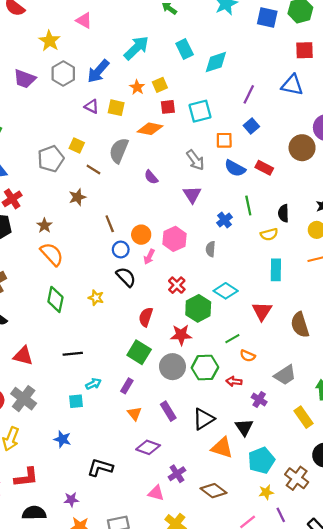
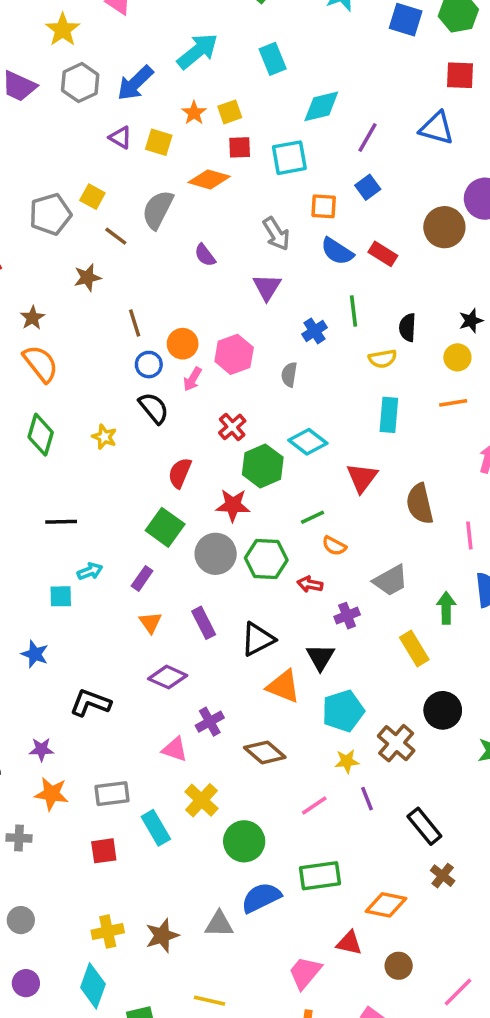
cyan diamond: (216, 62) -> (321, 106), moved
purple cross: (259, 400) -> (347, 616), turned 32

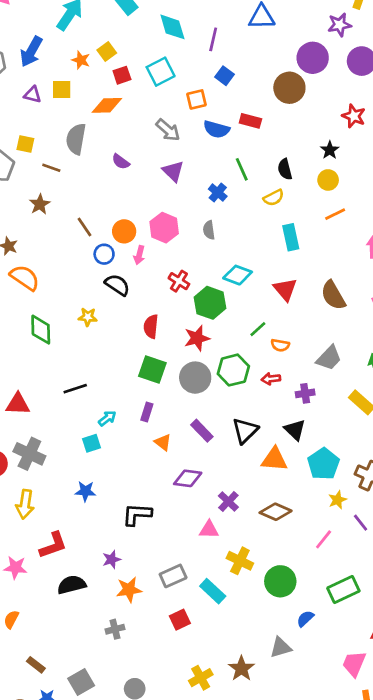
cyan diamond: (321, 106) -> (172, 27), turned -76
purple cross: (347, 616) -> (305, 393), turned 30
blue semicircle: (261, 898) -> (305, 619), size x0.6

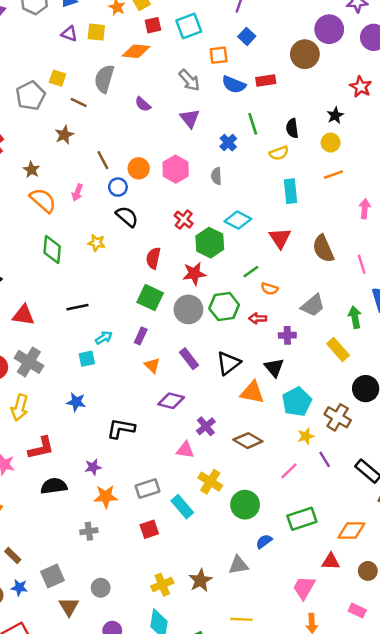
red rectangle: (250, 121) -> (266, 81), turned -30
pink arrow: (139, 255) -> (77, 192), moved

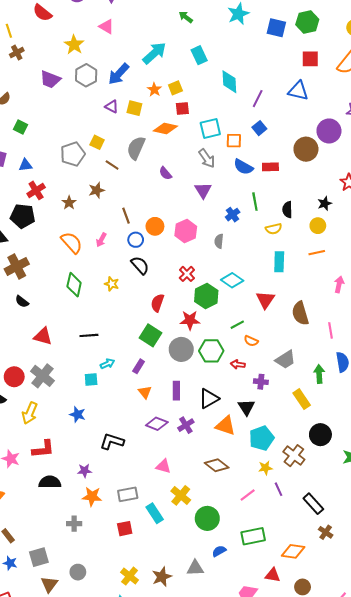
cyan square: (189, 26) -> (210, 129), moved
brown star: (31, 170) -> (69, 203), moved
purple rectangle: (189, 359) -> (176, 391), turned 30
purple cross: (206, 426) -> (186, 425), moved
yellow cross: (162, 585) -> (130, 576), turned -36

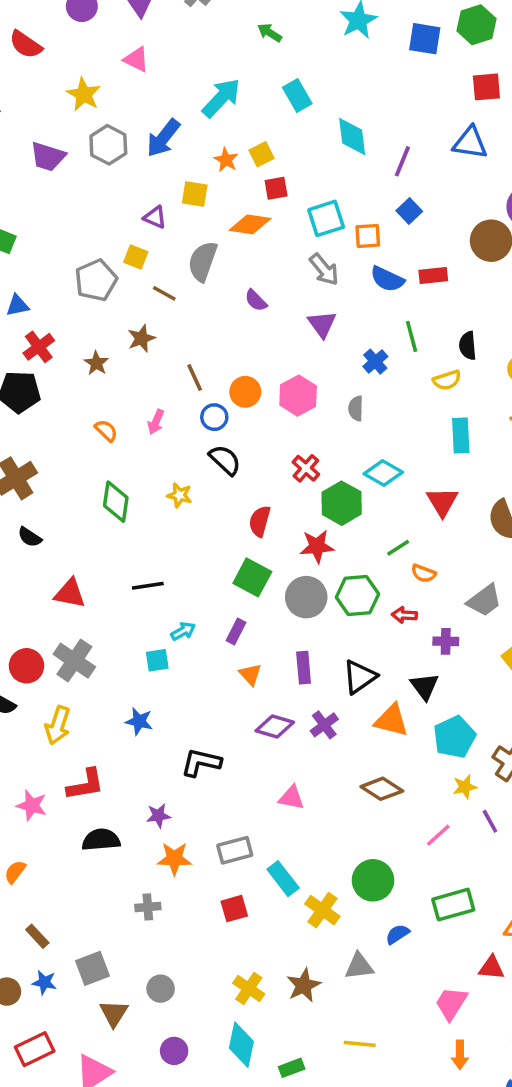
purple triangle: (112, 106) -> (155, 217), moved
orange semicircle: (72, 243) -> (106, 431), size x0.6
yellow cross: (181, 495) -> (322, 910), moved

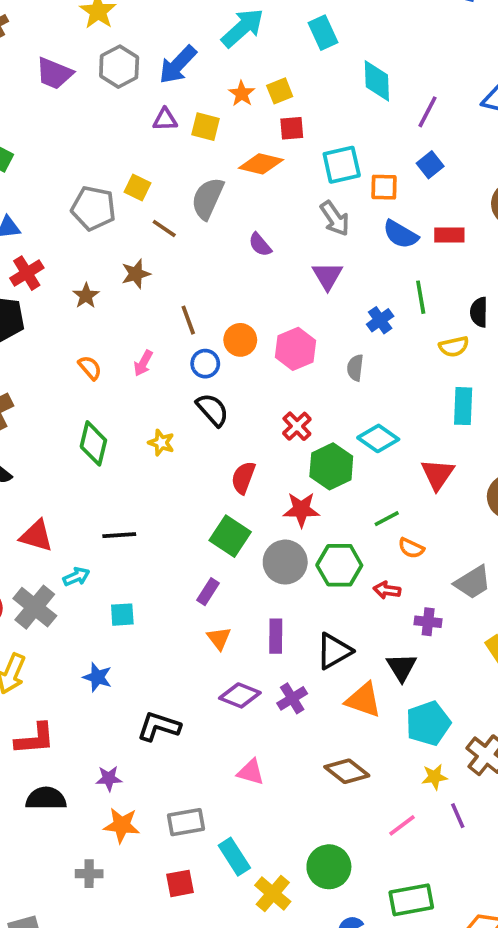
purple triangle: (155, 217) -> (165, 120), moved, turned -30
gray pentagon: (96, 280) -> (93, 208), turned 30
cyan arrow: (183, 631) -> (76, 577), moved

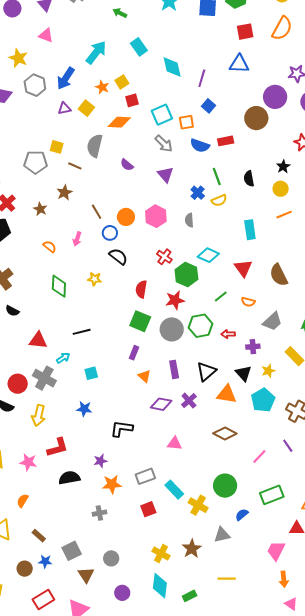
yellow square: (205, 127) -> (86, 108), turned 35
yellow semicircle: (454, 347) -> (219, 200), moved
orange semicircle: (411, 548) -> (248, 302), moved
yellow star: (435, 777) -> (268, 371), moved

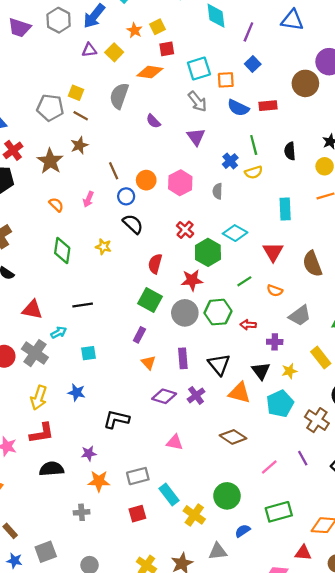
brown line: (75, 166) -> (81, 116), moved
brown star: (40, 209) -> (50, 161), size x1.6
black triangle: (206, 371) -> (219, 365), turned -35
yellow arrow: (39, 415) -> (39, 398), moved

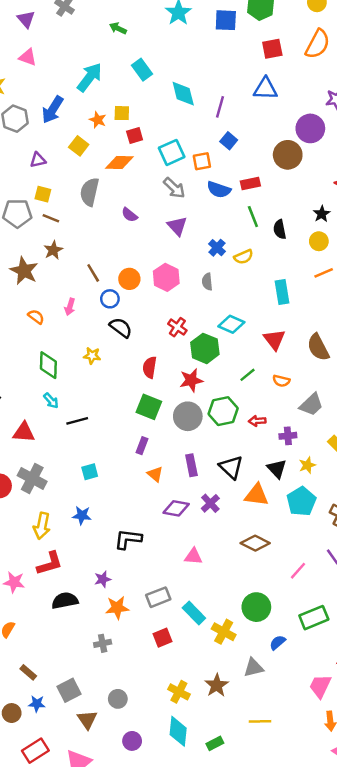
yellow square: (157, 27) -> (122, 113), turned 35
purple triangle: (89, 50) -> (38, 160), moved
green line: (254, 145) -> (253, 217), moved
cyan arrow: (59, 332) -> (51, 401), moved, turned 84

